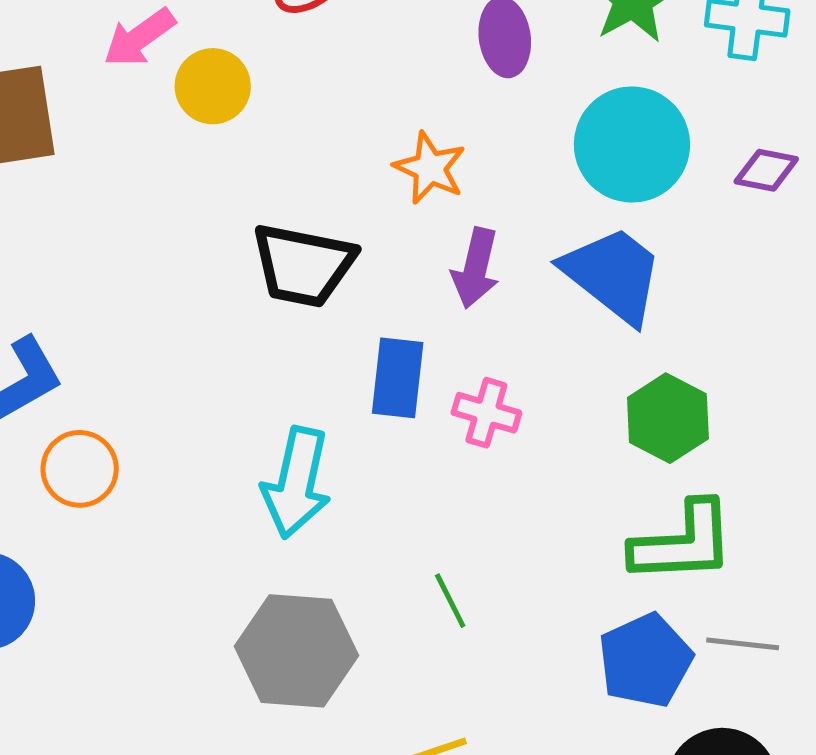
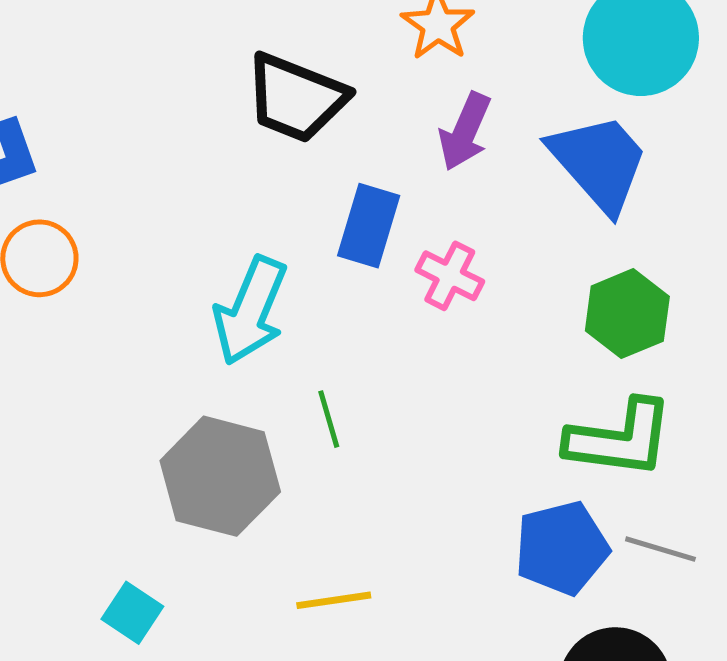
green line: (450, 601) -> (329, 419), moved

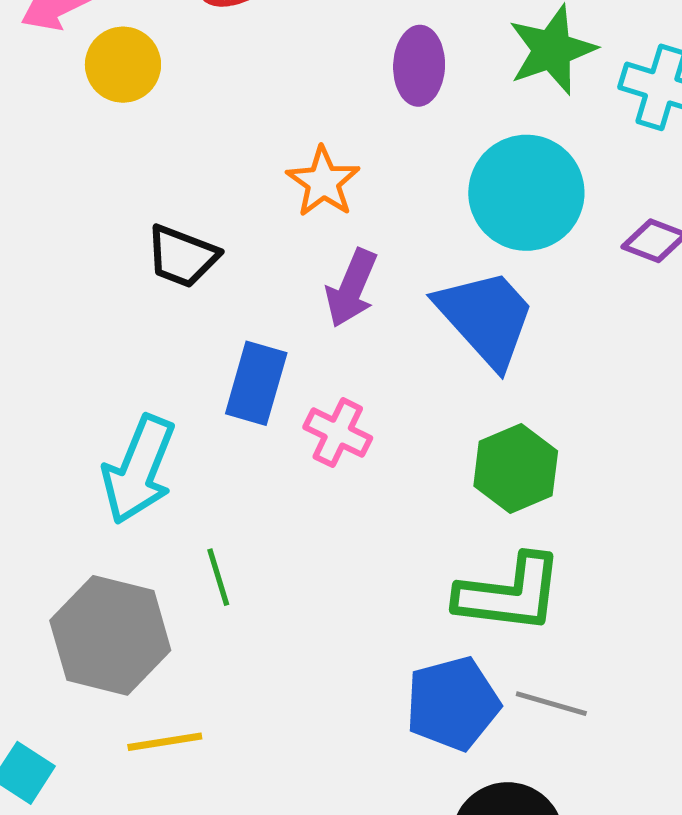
black trapezoid: (296, 98) -> (182, 256), size x0.7
yellow line: (334, 600) -> (165, 742), moved

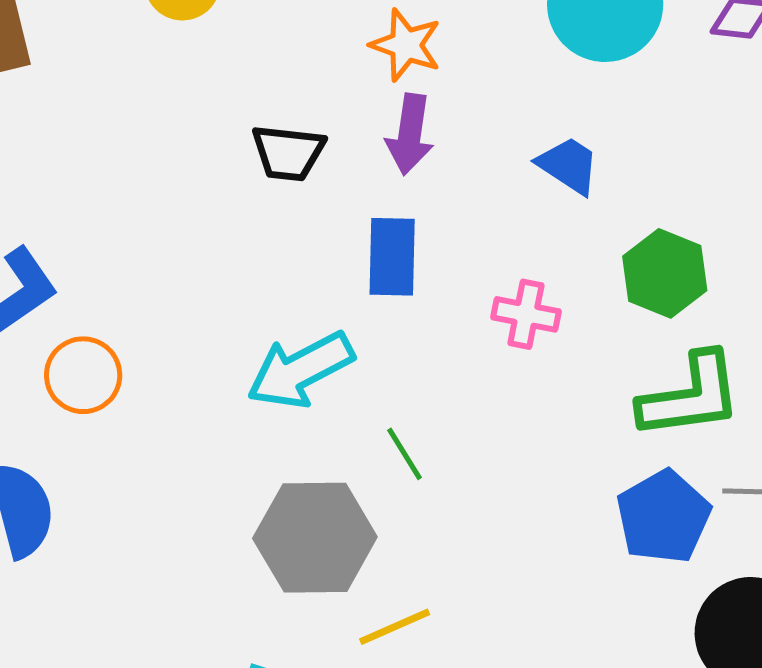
purple arrow: (351, 288) -> (410, 134), moved
blue trapezoid: (486, 318) -> (568, 165), moved, size x0.6
pink cross: (338, 433) -> (526, 314), moved
cyan arrow: (139, 470) -> (300, 370), turned 55

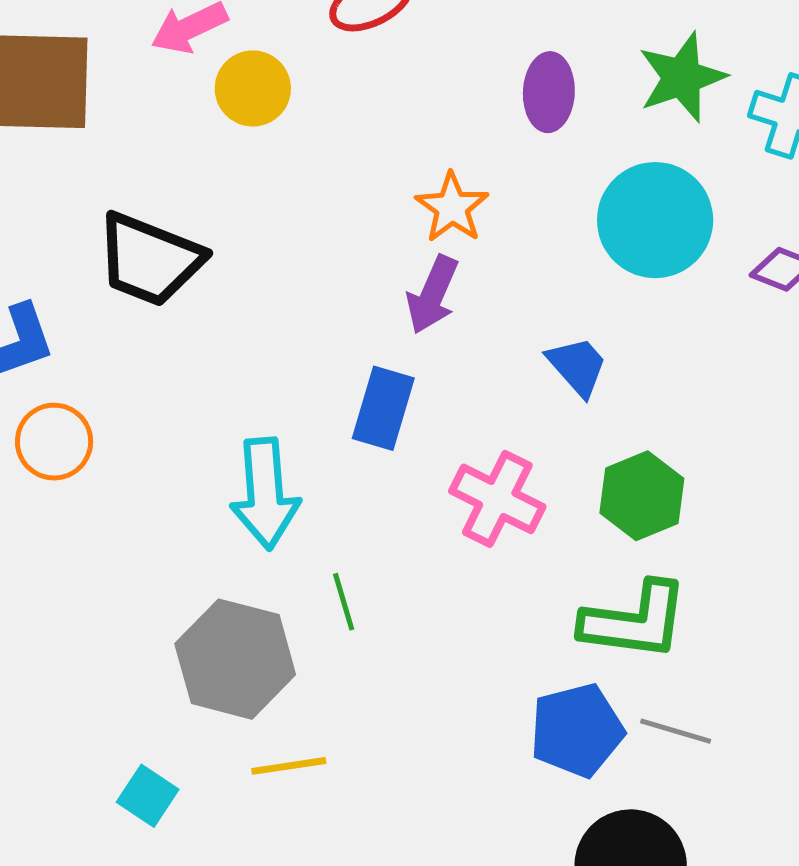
black trapezoid: (288, 153) -> (150, 259), moved, size x1.5
pink cross: (526, 314) -> (497, 499), size x1.4
cyan arrow: (300, 370) -> (265, 494), turned -82

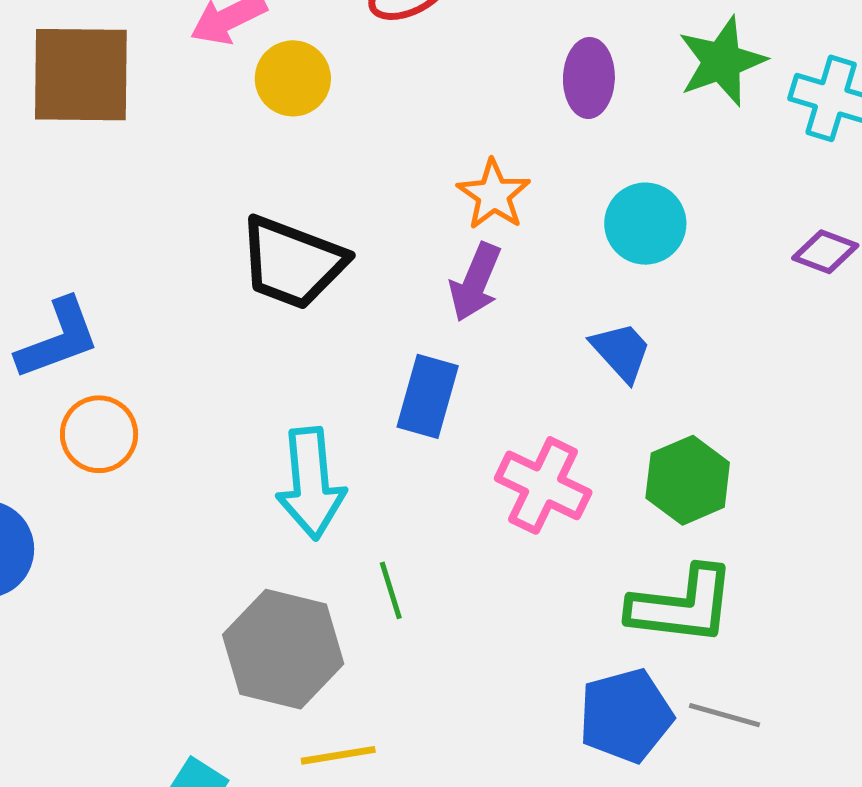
cyan circle: (655, 220) -> (645, 224), moved, size x0.7
black trapezoid: (150, 259) -> (292, 263), moved

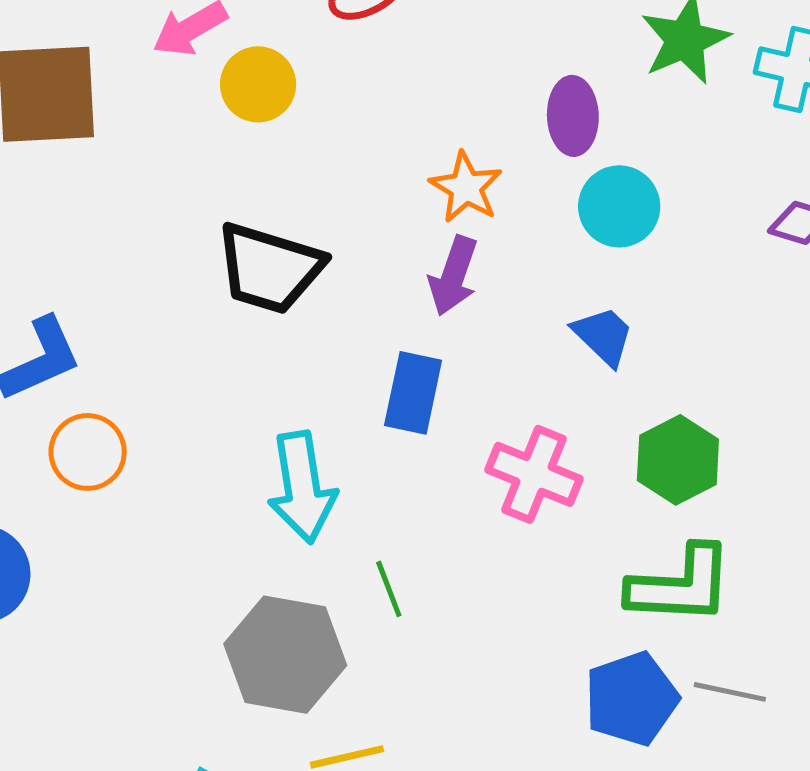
purple ellipse: (589, 78) -> (573, 116), moved

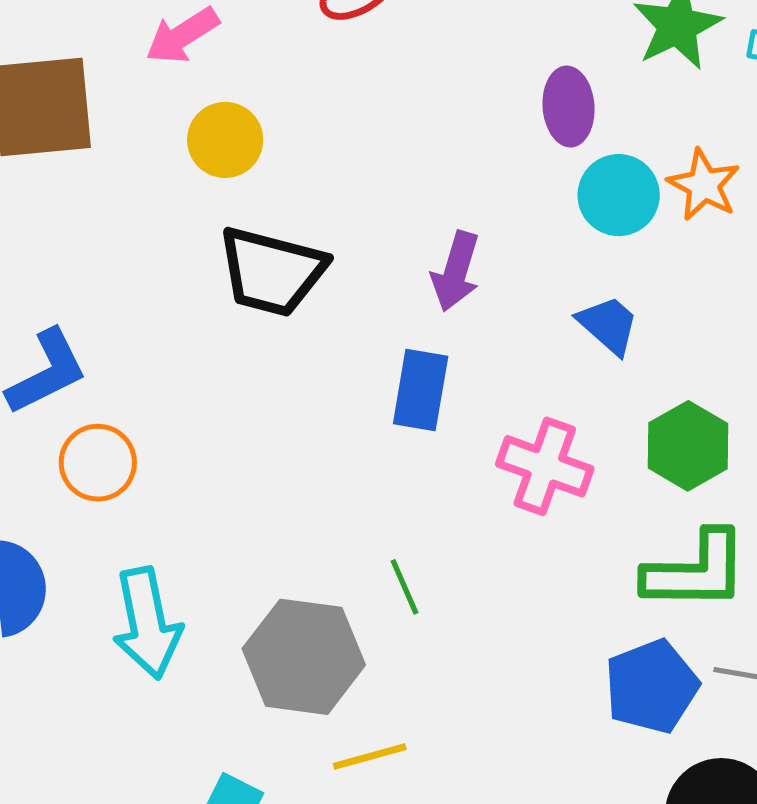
yellow circle: (258, 84) -> (225, 140), moved
orange star: (466, 187) -> (704, 185), moved
cyan arrow: (302, 487) -> (147, 623), moved

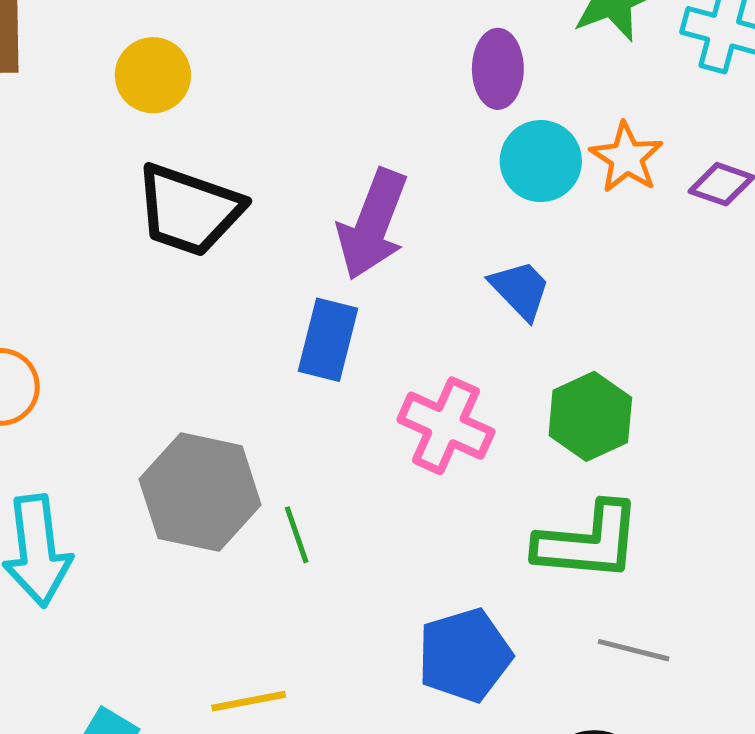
purple arrow: (456, 271) -> (373, 224), size x1.4
gray hexagon: (304, 657) -> (200, 492), moved
blue pentagon: (651, 686) -> (465, 655), moved

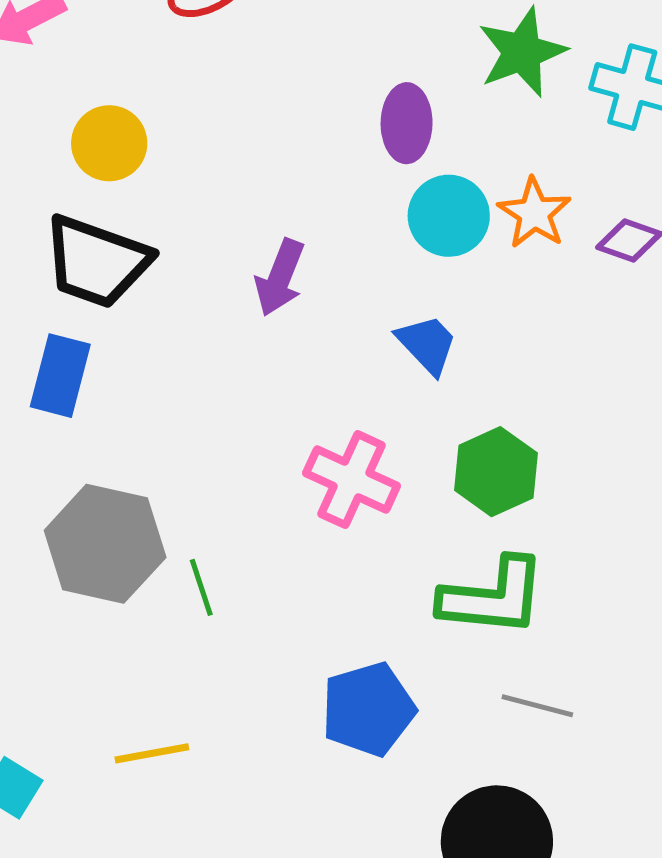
yellow circle: (153, 75) -> (109, 143), moved
purple arrow: (373, 224) -> (280, 278), size x0.7
blue rectangle: (328, 340) -> (60, 376), moved

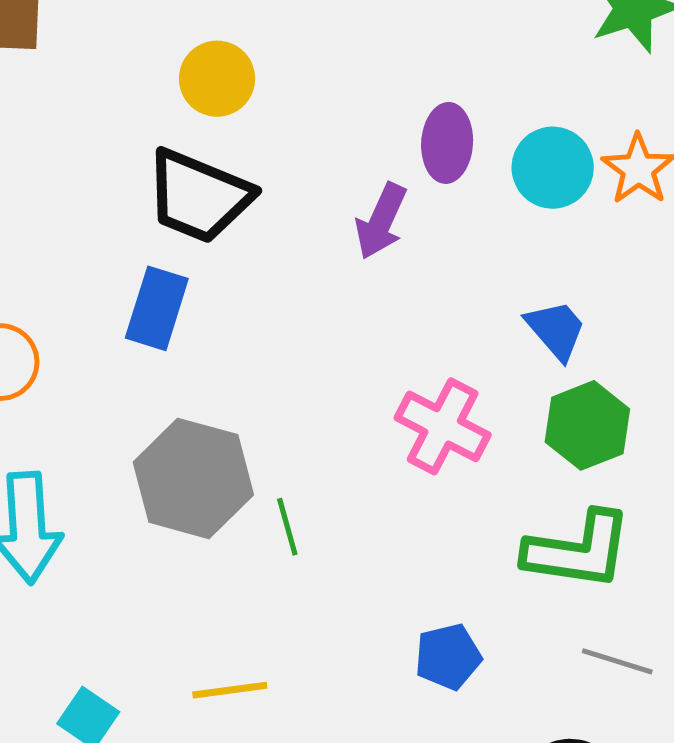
purple ellipse: (407, 123) -> (447, 143), moved
blue trapezoid: (427, 344) -> (556, 330), moved
blue pentagon: (368, 709) -> (448, 657), size x0.7

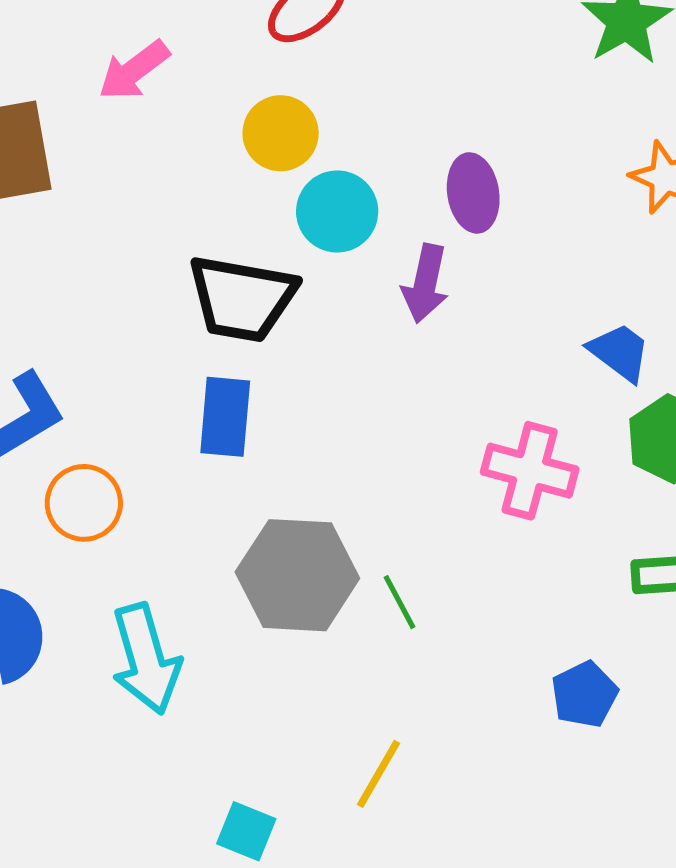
yellow circle: (217, 79) -> (281, 133), moved
cyan circle: (553, 168) -> (337, 211), moved
yellow line: (230, 690) -> (378, 774), turned -40

